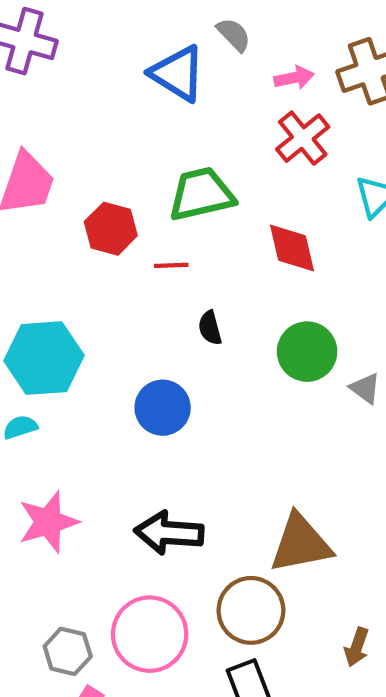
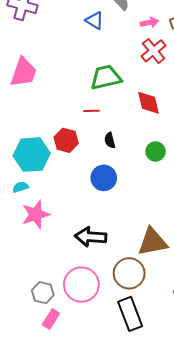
blue triangle: (178, 73) -> (95, 20), size x0.7
red hexagon: (111, 229) -> (66, 140), moved
green circle: (307, 352) -> (156, 151), size x0.7
blue circle: (163, 408) -> (104, 178), moved
pink star: (48, 522) -> (36, 214), moved

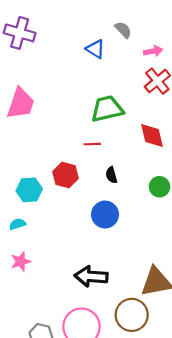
cyan hexagon: (32, 155) -> (29, 190), size x0.7
pink star: (36, 214) -> (21, 262), moved, size x0.7

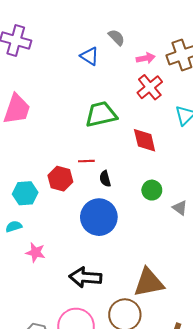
red line: (92, 144) -> (86, 161), moved
blue circle: (105, 215) -> (99, 217), size x1.4
pink star: (21, 262) -> (36, 252), moved, turned 30

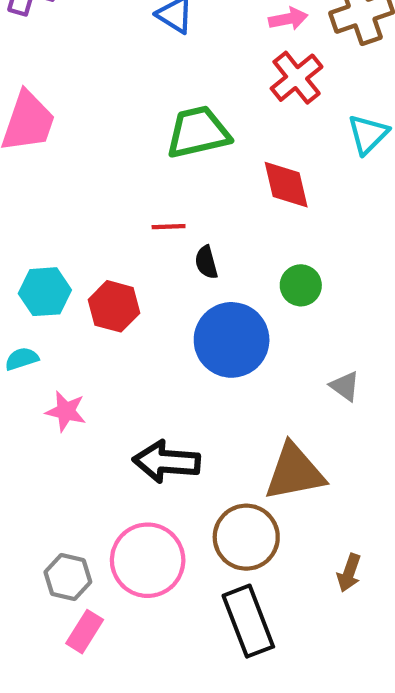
red hexagon: (60, 179) -> (114, 306), moved
gray triangle: (180, 208) -> (345, 386), moved
blue circle: (99, 217) -> (232, 340), moved

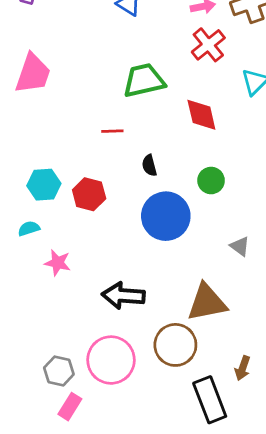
red line: (169, 227) -> (112, 131), moved
black rectangle: (248, 621) -> (210, 400), moved

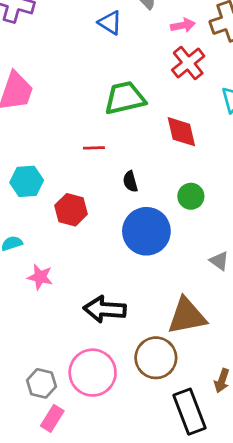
cyan hexagon: (44, 185) -> (27, 181), moved

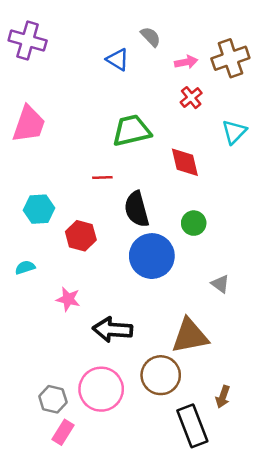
red cross: (188, 63) -> (191, 98), size x0.7
black semicircle: (130, 181) -> (137, 209), size x1.8
pink star: (40, 277) -> (68, 299), moved

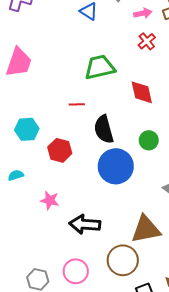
pink circle: (101, 389) -> (76, 271), size x0.7

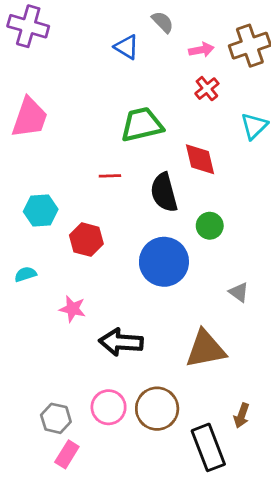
black semicircle: (104, 129) -> (164, 192), moved
brown circle: (123, 260) -> (157, 409), moved

